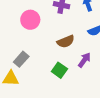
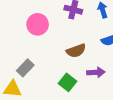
purple arrow: (84, 60) -> (96, 72), turned 49

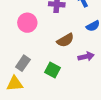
green square: (68, 82) -> (52, 70), moved

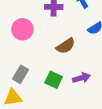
purple arrow: (86, 56) -> (81, 78), moved

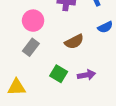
gray rectangle: (21, 74) -> (31, 47), moved

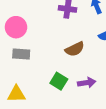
pink circle: (33, 21) -> (16, 27), moved
gray rectangle: (31, 47) -> (21, 54), moved, turned 56

